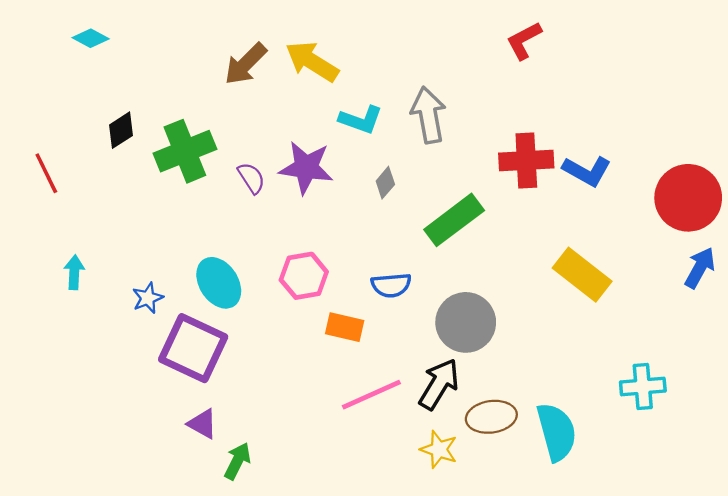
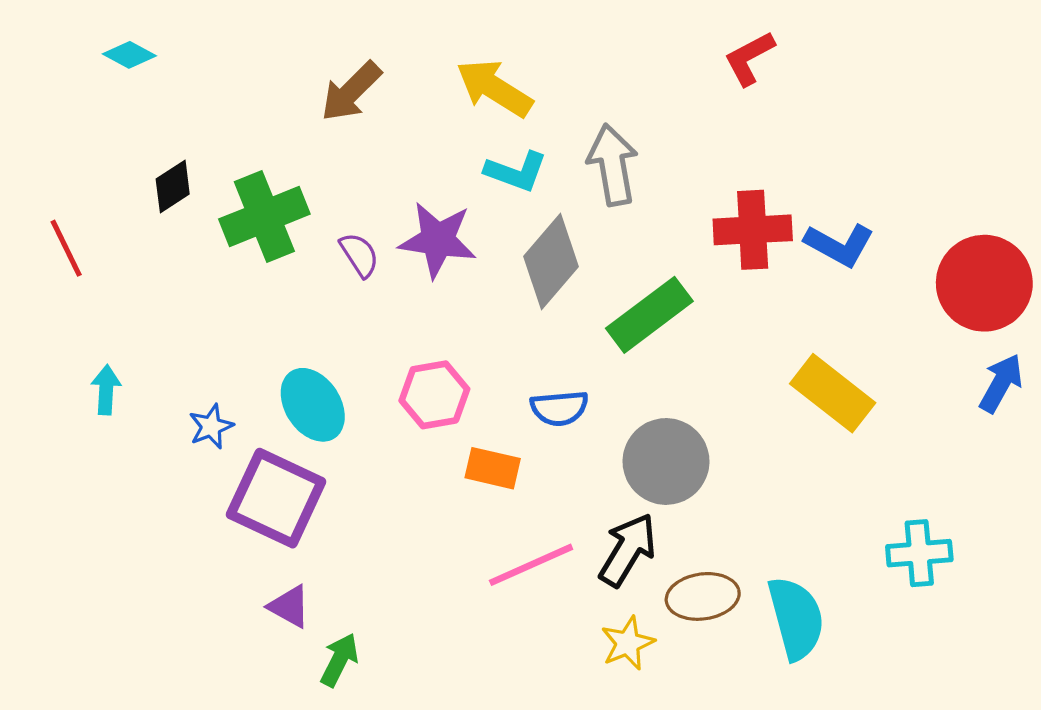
yellow arrow: (312, 61) -> (494, 88), moved
gray diamond: (385, 183) -> (551, 262), size x2.0
yellow star: (439, 449) -> (628, 643), turned 30

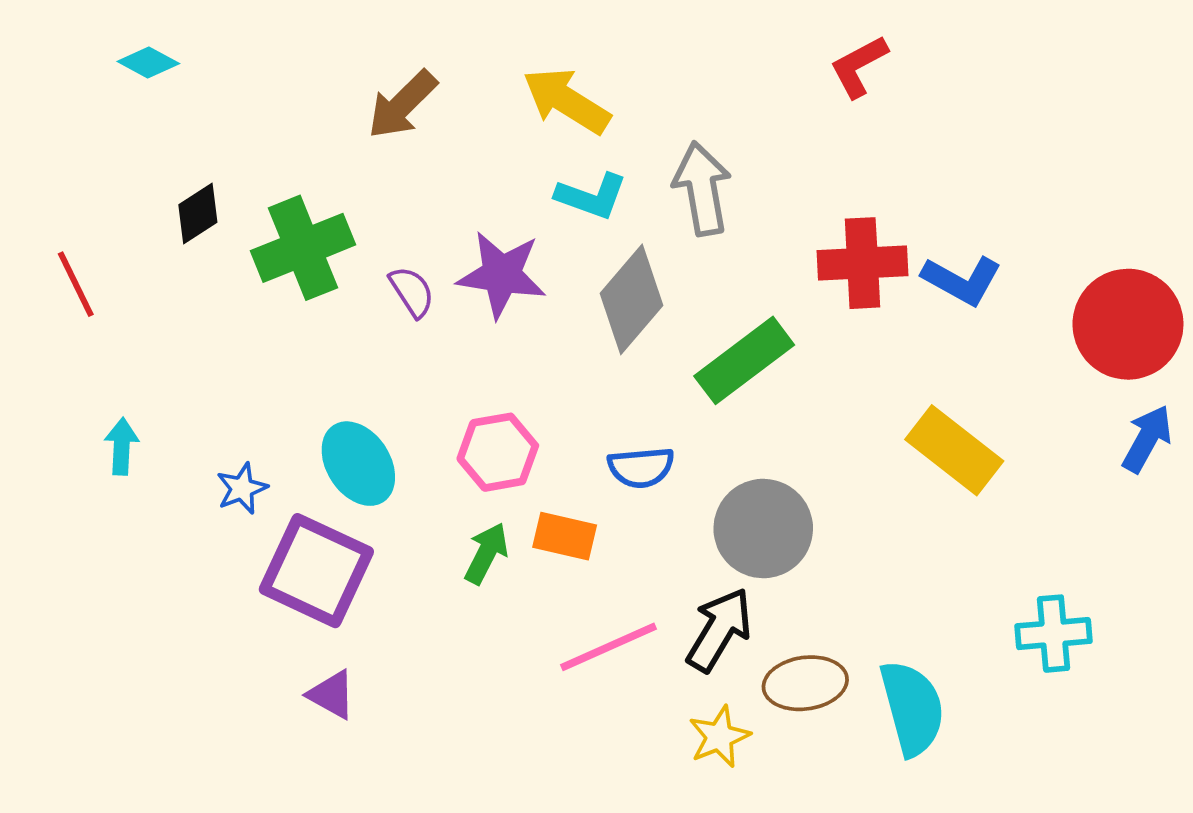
green arrow: (339, 660) -> (486, 553), moved

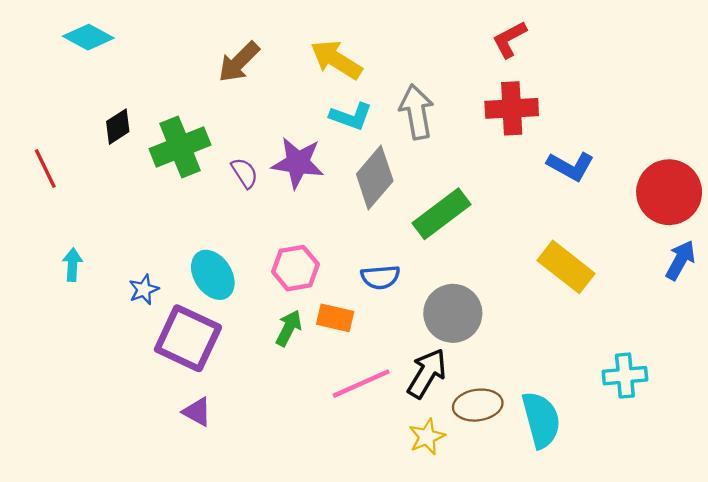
cyan diamond: (148, 63) -> (88, 37), size x1.4
red cross: (863, 263) -> (512, 108), moved

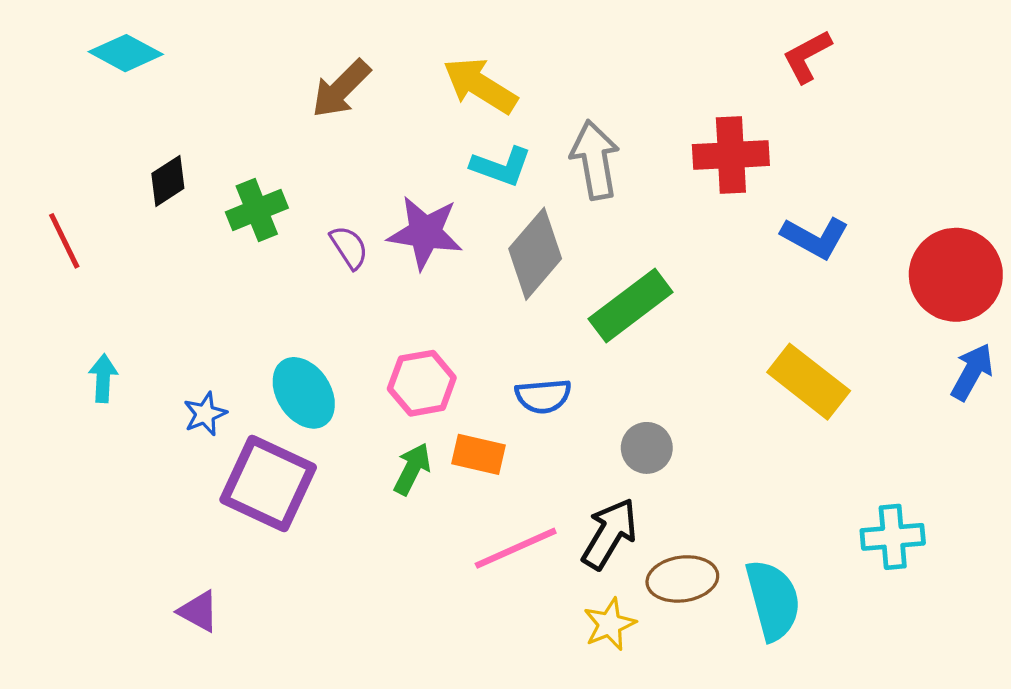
red L-shape: (509, 39) -> (807, 56), moved
green cross: (180, 147) -> (257, 210), size x0.7
gray circle: (453, 313) -> (647, 448), size x0.6
purple triangle: (197, 412) -> (199, 611), moved

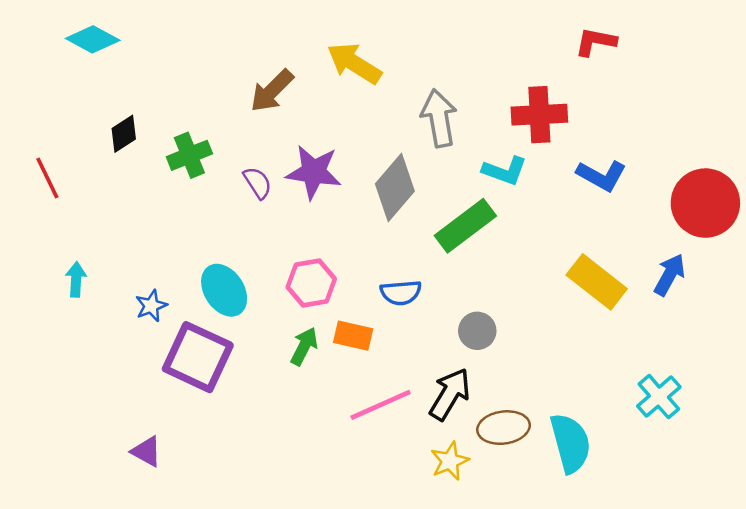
red L-shape: (807, 56) -> (596, 42), turned 39
brown arrow: (341, 89) -> (272, 91), moved
cyan L-shape: (501, 166) -> (505, 171), moved
blue arrow: (972, 372) -> (670, 275), moved
cyan cross: (893, 537) -> (659, 397), turned -36

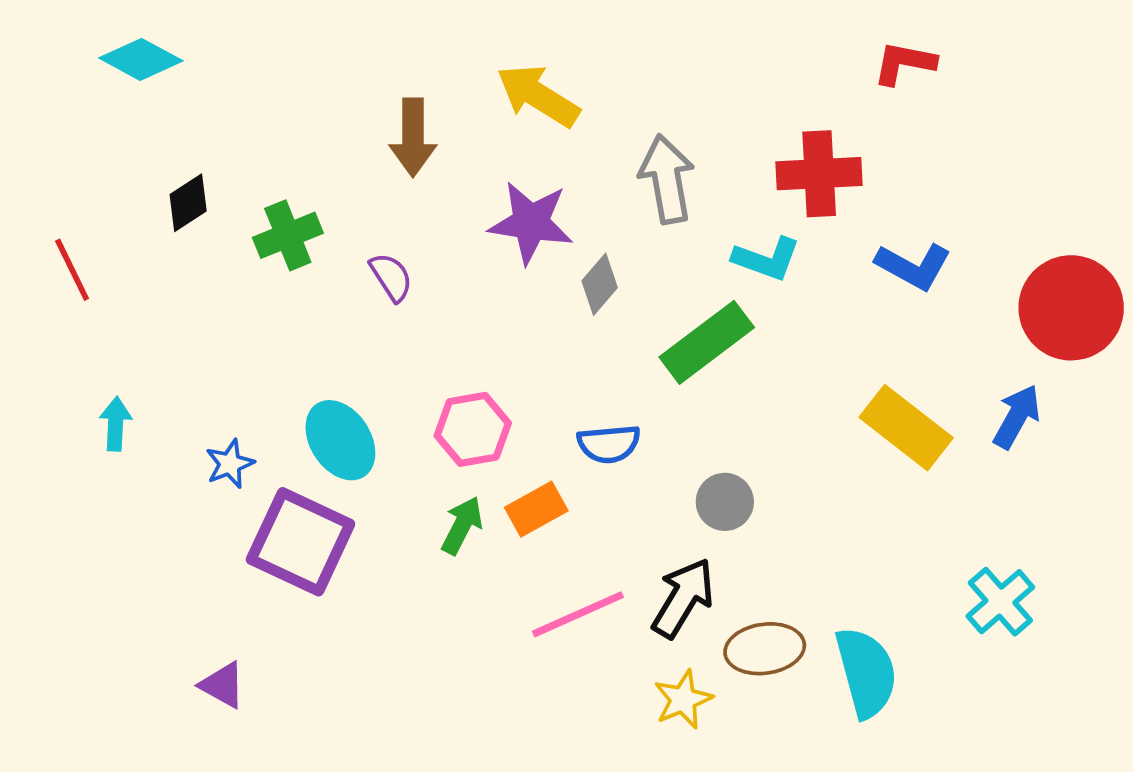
brown arrow: (272, 91) -> (413, 137), turned -45
purple star: (314, 172) -> (531, 223), moved
gray diamond: (395, 187) -> (600, 284), size x0.6
orange rectangle: (353, 336) -> (536, 509), turned -42

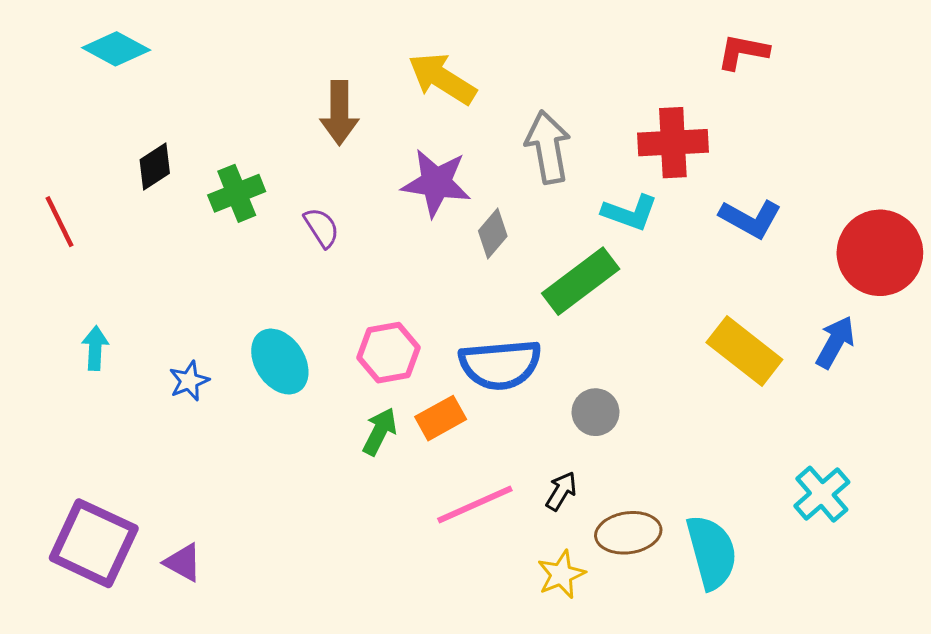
blue semicircle: (609, 444) -> (500, 364), size x1.6
purple square: (301, 542) -> (94, 543), moved
black arrow: (683, 598) -> (561, 491), size x0.6

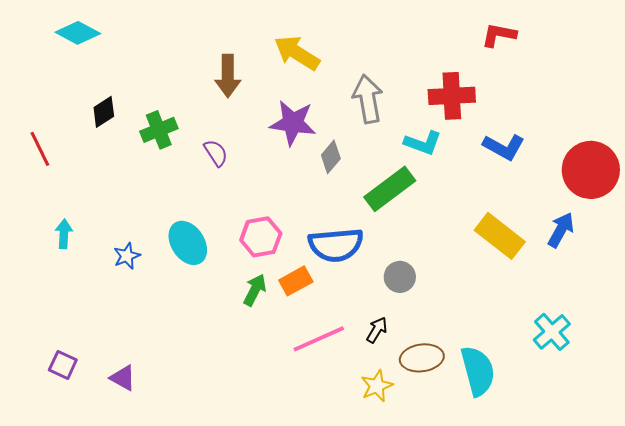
purple square: (94, 543) -> (63, 365), size x0.5

